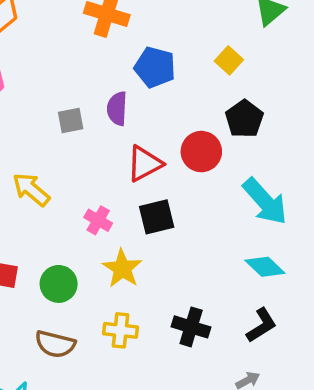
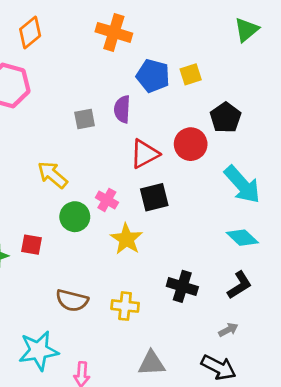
yellow square: (229, 60) -> (191, 74), moved, turned 30
green circle: (59, 284) -> (75, 217), moved
yellow cross: (121, 330) -> (125, 306), moved

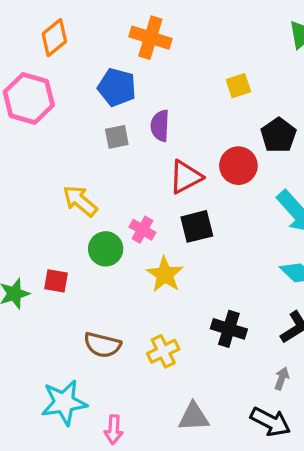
blue pentagon: (153, 76) -> (117, 87), moved
yellow cross: (125, 306) -> (163, 351), turned -32
gray arrow: (228, 330) -> (282, 378), turned -42

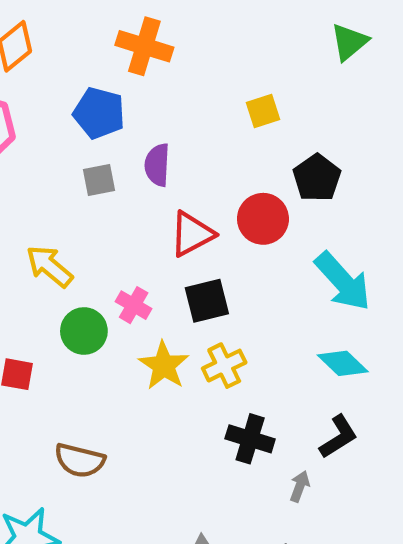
yellow cross: (163, 351) -> (224, 366), moved
gray arrow: (282, 378) -> (300, 486), moved

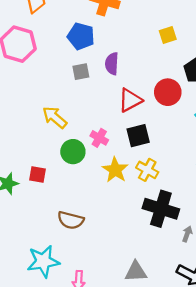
yellow cross: (224, 366) -> (147, 170), turned -35
black cross: (250, 439) -> (161, 209), size x1.4

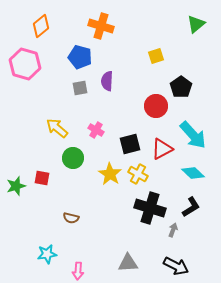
red triangle: (130, 100) -> (162, 149), moved
pink cross: (99, 138) -> (96, 130), moved
brown semicircle: (71, 220) -> (71, 218), size x0.7
cyan star: (43, 261) -> (47, 254), size x0.7

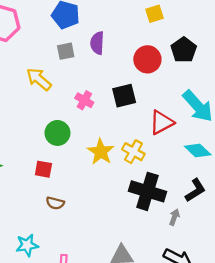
red circle: (156, 106) -> (147, 59), moved
yellow arrow: (57, 128) -> (39, 79), moved
black square: (130, 144) -> (124, 96), moved
red square: (42, 178) -> (43, 169), moved

